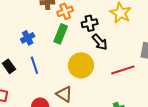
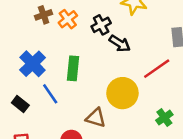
green rectangle: (61, 34) -> (73, 68), moved
blue cross: (28, 38) -> (33, 64), size x1.5
yellow circle: (81, 65) -> (122, 93), moved

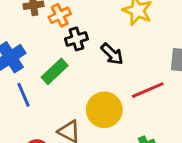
black cross: (101, 25) -> (76, 39), moved
green rectangle: (73, 68) -> (55, 71), turned 30

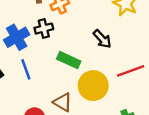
black cross: (76, 39) -> (44, 29), moved
green rectangle: (55, 71) -> (69, 60), moved, turned 65

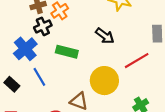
black cross: (44, 29) -> (43, 26), moved
green rectangle: (69, 60) -> (67, 52), moved

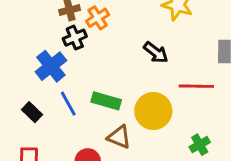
green rectangle: (67, 52) -> (106, 101), moved
red line: (137, 61) -> (196, 86), turned 30

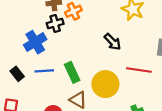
green rectangle: (106, 101) -> (72, 72), turned 42
blue line: (68, 104) -> (44, 71), turned -72

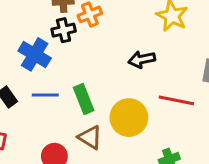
blue cross: (35, 42) -> (35, 54), turned -30
black arrow: (113, 42) -> (142, 59), turned 120

